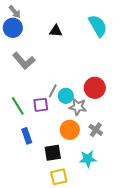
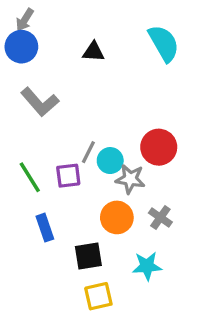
gray arrow: (15, 12) -> (25, 20), turned 72

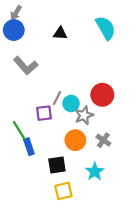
green line: (30, 177) -> (19, 130), moved
gray star: (130, 179) -> (84, 115), turned -30
cyan star: (147, 266) -> (95, 171), turned -30

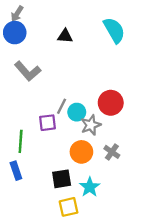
green line: (19, 130) -> (21, 141), turned 36
blue rectangle: (29, 147) -> (16, 171), moved
cyan star: (95, 171) -> (90, 187), moved

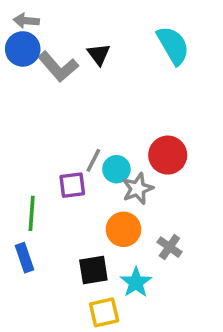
gray arrow: (17, 14) -> (26, 21), turned 63
black triangle: (65, 36) -> (99, 54), turned 49
gray L-shape: (28, 71) -> (58, 67), moved
gray cross: (112, 152) -> (169, 247), moved

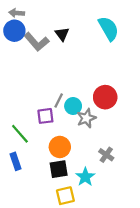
green line: (32, 213) -> (20, 134), turned -45
orange circle: (123, 229) -> (60, 147), moved

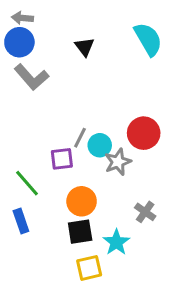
gray L-shape: (37, 42) -> (32, 77), moved

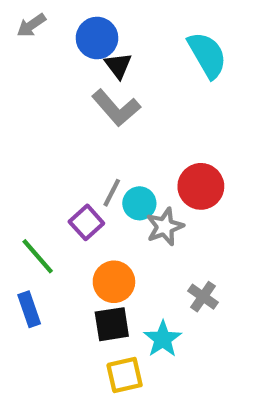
gray arrow: (22, 18) -> (31, 25), turned -40
blue circle: (19, 42) -> (97, 38), moved
gray L-shape: (32, 77) -> (116, 108), moved
purple square: (62, 159) -> (86, 222), turned -35

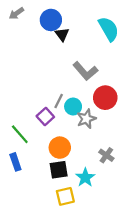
gray L-shape: (116, 108) -> (85, 71), moved

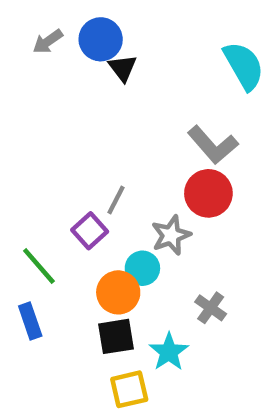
gray arrow: (16, 13) -> (48, 42), moved
cyan semicircle: (109, 29) -> (244, 66), moved
gray L-shape: (85, 71) -> (213, 145), moved
cyan circle: (73, 107) -> (142, 268), moved

